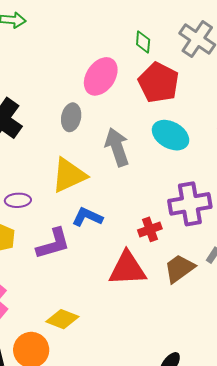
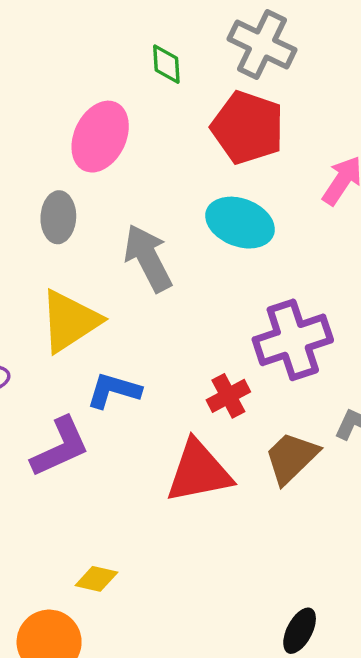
red pentagon: (159, 83) -> (248, 128), moved
yellow diamond: (62, 319) -> (96, 579), size x0.7

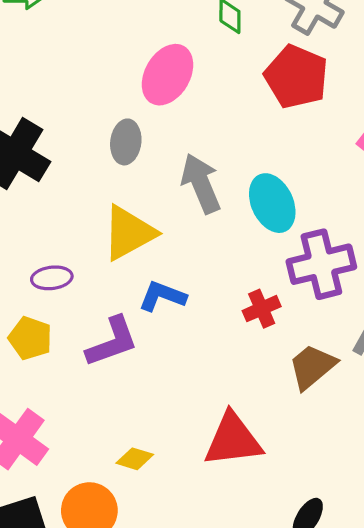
cyan ellipse: (240, 223) -> (272, 203), moved, turned 40
red triangle: (199, 472) -> (233, 440), moved

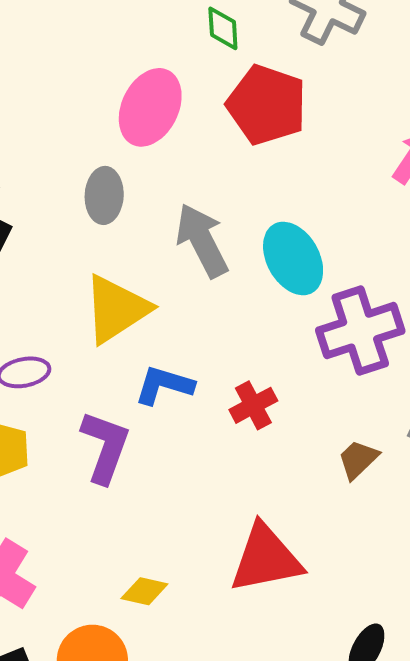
red pentagon: (296, 77) -> (267, 105), moved
red cross: (262, 309) -> (253, 405), moved
purple L-shape: (112, 342) -> (105, 447), turned -46
brown trapezoid: (312, 367) -> (358, 459), size x0.7

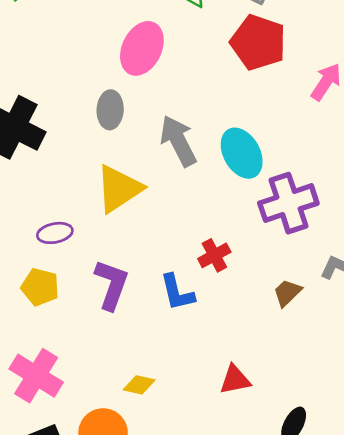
red pentagon: (267, 105) -> (258, 42), moved
blue L-shape: (164, 385) -> (177, 292), moved, turned -120
red triangle: (266, 558) -> (235, 380), moved, size x0.6

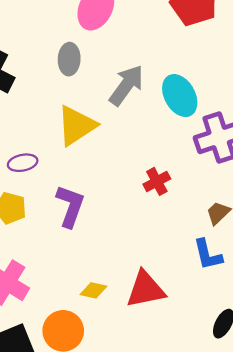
gray arrow: (178, 141) -> (126, 85), turned 63
blue L-shape: (177, 292) -> (208, 255), moved
red triangle: (235, 380) -> (146, 289), moved, size x1.5

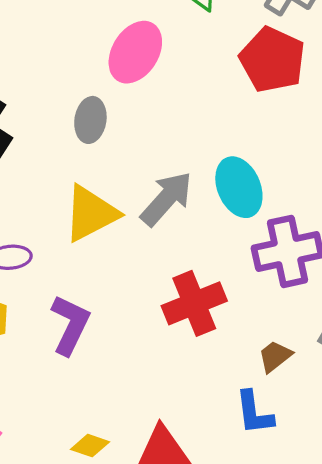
gray arrow: (126, 85) -> (166, 199), moved
red cross: (157, 181) -> (194, 303), size x1.6

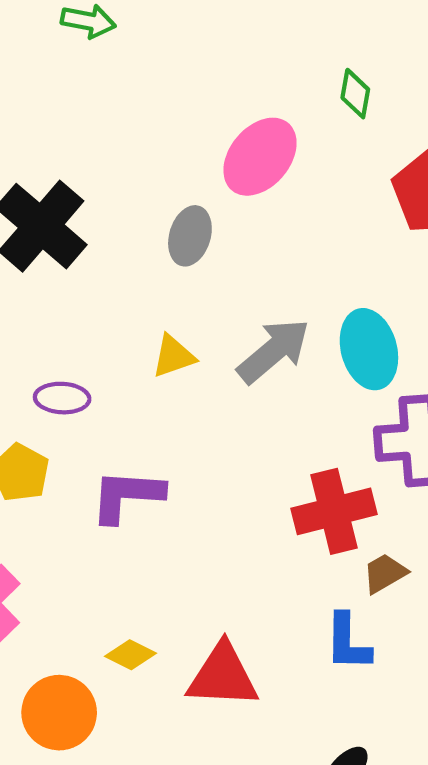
yellow triangle: (91, 213) -> (173, 356), size x0.6
red cross: (194, 303) -> (334, 511), moved
purple L-shape: (70, 325) -> (127, 496), turned -120

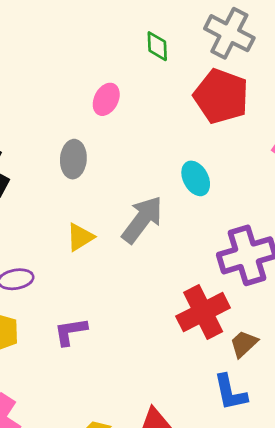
pink ellipse: (260, 157) -> (106, 99), size x0.6
cyan ellipse: (369, 349) -> (196, 178), moved, size x0.7
purple L-shape: (127, 496) -> (71, 332), size x0.7

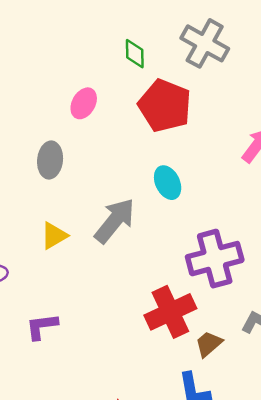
red pentagon: (221, 96) -> (165, 106), moved

